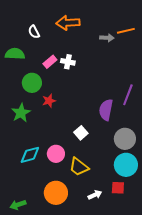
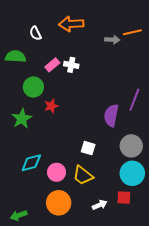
white square: (81, 133) -> (88, 148), moved, turned -32
pink circle: (56, 154) -> (57, 172), moved

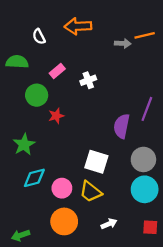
white cross: (71, 65) -> (88, 80), moved, turned -32
green star: (22, 119) -> (24, 145), moved
white square: (88, 148) -> (96, 162), size x1.5
red square: (124, 198) -> (150, 227), moved

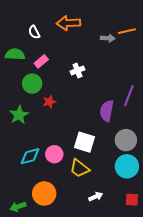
pink rectangle: (57, 71) -> (41, 61), moved
green star: (24, 145) -> (19, 115), moved
pink circle: (62, 188) -> (54, 154), moved
orange circle: (64, 221) -> (44, 194), moved

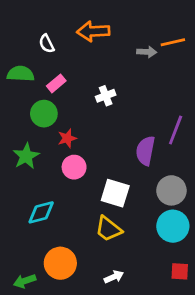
pink circle: (54, 154) -> (74, 167), moved
white arrow: (96, 197) -> (114, 277), moved

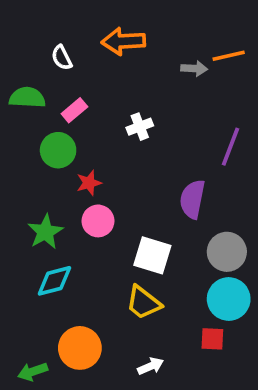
purple line: (176, 130) -> (230, 147), moved
green star: (26, 156) -> (45, 232), moved
red square: (180, 271) -> (212, 339), moved

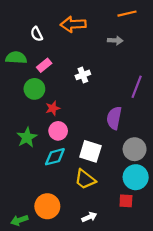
orange line: (229, 56) -> (127, 14), moved
cyan diamond: (54, 281) -> (55, 157), moved

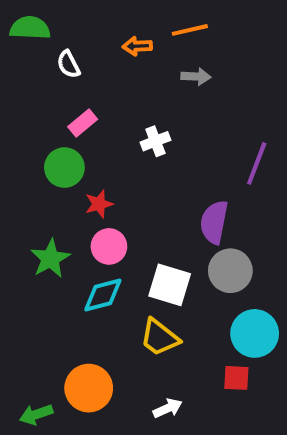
orange line: (127, 14) -> (190, 30), moved
orange arrow: (73, 24) -> (137, 46), size x0.6
gray arrow: (115, 40) -> (196, 76), moved
green semicircle: (16, 58) -> (30, 28), moved
gray circle: (135, 149) -> (230, 271), moved

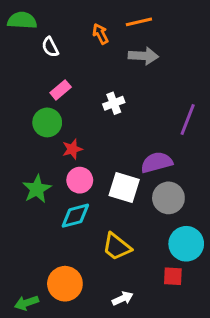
orange arrow: (137, 46) -> (100, 34), turned 66
gray arrow: (196, 76) -> (143, 56), size x1.4
purple semicircle: (214, 222) -> (157, 162), turned 64
white square: (170, 285) -> (124, 188), moved

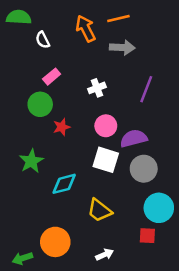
orange arrow: (100, 34) -> (86, 29), size x1.5
purple line: (188, 120) -> (146, 89), moved
pink circle: (80, 180) -> (106, 126), moved

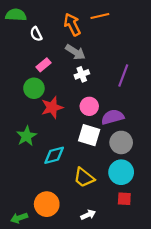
gray arrow: (122, 48) -> (75, 52), moved, turned 30
red star: (62, 127) -> (52, 107), size x1.5
cyan circle: (159, 208) -> (121, 172), moved

